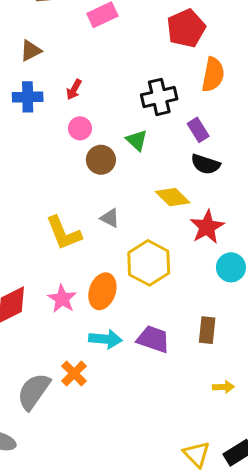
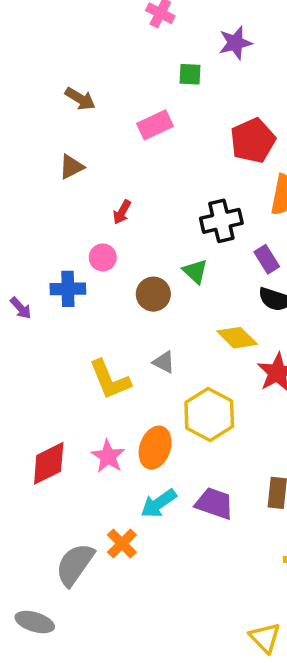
blue cross: (28, 97) -> (68, 289), moved
pink circle: (80, 128) -> (103, 257), moved
cyan arrow: (105, 339) -> (159, 503), turned 140

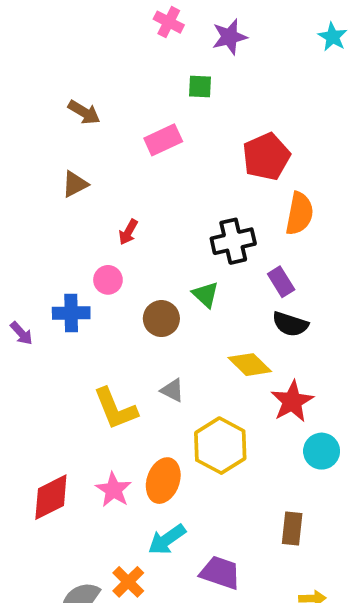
purple star: (235, 43) -> (229, 37), moved
purple trapezoid: (214, 503) -> (220, 573), moved

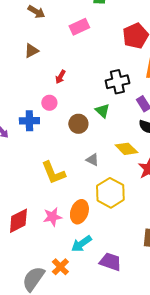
gray triangle: (172, 390) -> (92, 160), moved
pink star: (114, 490) -> (52, 217), turned 30

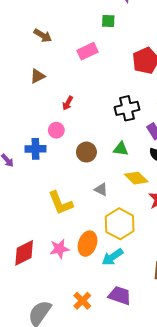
green triangle: (102, 111) -> (121, 149), moved, turned -35
cyan arrow: (81, 244) -> (112, 257), moved
orange cross: (60, 267) -> (82, 301), moved

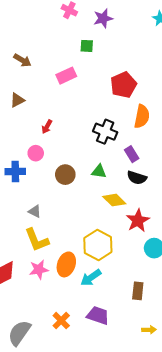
black cross: (127, 108) -> (105, 132), turned 35
gray triangle: (101, 189) -> (35, 211), moved
yellow L-shape: (60, 203) -> (37, 240), moved

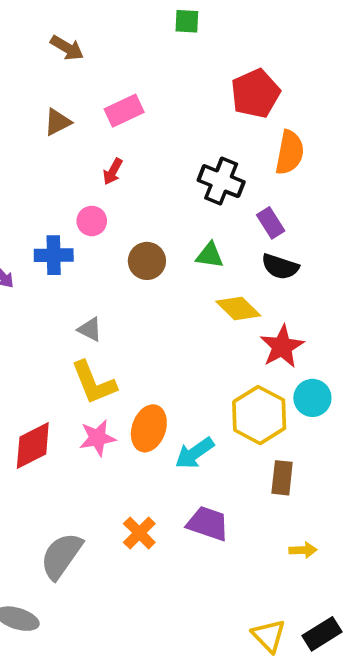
pink rectangle: (66, 76) -> (124, 111), moved
yellow hexagon: (98, 245) -> (259, 415), moved

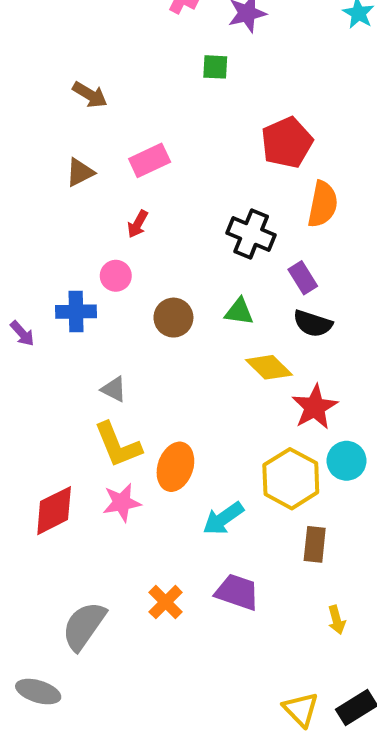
orange ellipse: (149, 428) -> (175, 467), moved
yellow arrow: (303, 550) -> (337, 620), turned 76

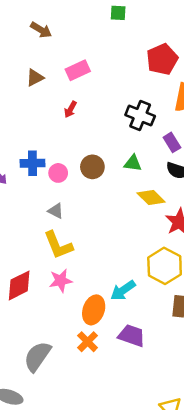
pink circle: (116, 276) -> (58, 173), moved
orange ellipse: (175, 467) -> (94, 310), moved

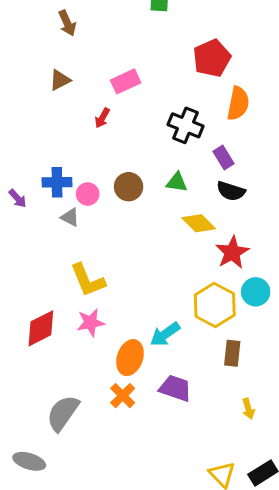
brown arrow: (41, 30) -> (67, 23), turned 35
pink rectangle: (78, 70) -> (126, 81), moved
gray triangle: (56, 211) -> (70, 217), moved

